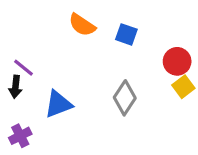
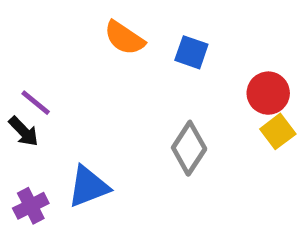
black arrow: (15, 87) -> (24, 131), turned -50
blue triangle: (58, 104) -> (88, 187), moved

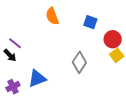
orange semicircle: (124, 38) -> (52, 16), turned 36
blue square: (191, 52) -> (90, 22), moved

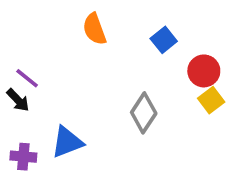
blue square: (90, 22) -> (164, 40), turned 32
purple cross: (13, 87) -> (23, 157), turned 32

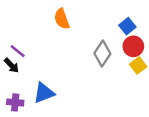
blue square: (164, 40) -> (127, 26), moved
gray diamond: (144, 113) -> (102, 53), moved

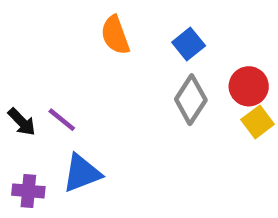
blue square: (127, 26) -> (189, 44), moved
purple line: (18, 51) -> (62, 120), moved

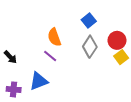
orange semicircle: (115, 35) -> (54, 37), moved
purple line: (62, 120) -> (50, 56), moved

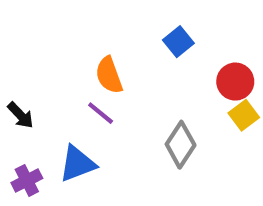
gray diamond: (90, 47) -> (181, 145), moved
purple cross: (14, 89) -> (27, 180), turned -32

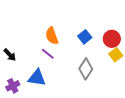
blue square: (178, 42) -> (85, 37), moved
blue triangle: (77, 164) -> (37, 78), turned 30

